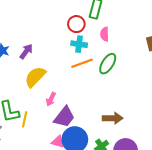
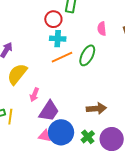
pink semicircle: (105, 34) -> (102, 29), moved

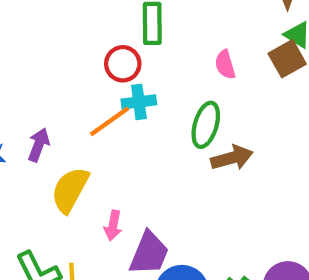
orange line: (62, 57) -> (109, 121), moved
brown arrow: (96, 109) -> (232, 158), moved

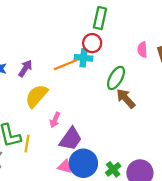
red circle: (123, 64) -> (92, 43), moved
pink semicircle: (225, 65) -> (142, 50), moved
brown arrow: (232, 158) -> (126, 98), turned -130

